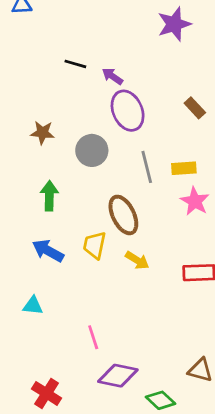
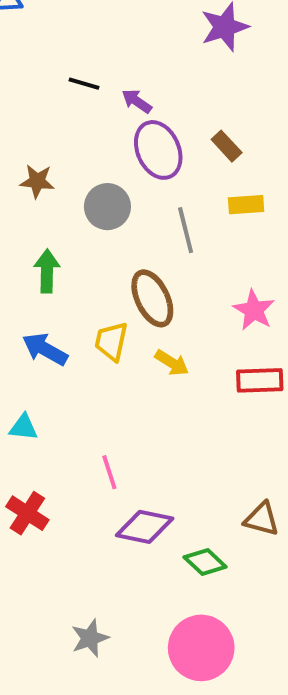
brown rectangle: (195, 108) -> (227, 146), moved
yellow rectangle: (184, 168) -> (246, 205), moved
pink star: (195, 201) -> (254, 310), moved
red cross: (47, 393) -> (27, 513), moved

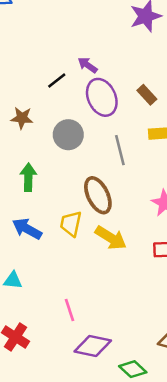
black line: (84, 84) -> (57, 81), moved, turned -54
yellow arrow: (172, 363) -> (111, 238), size x1.4

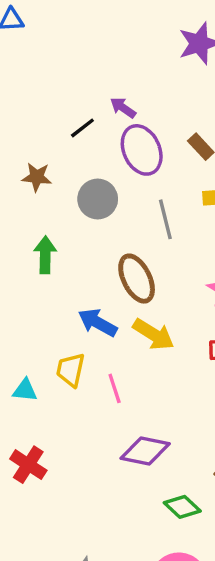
yellow trapezoid: (71, 224) -> (71, 370), moved
blue arrow: (27, 229) -> (98, 323), moved
pink line: (70, 310) -> (115, 388), moved
purple diamond: (93, 346) -> (145, 451), moved

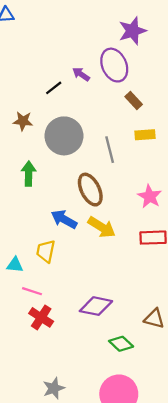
purple ellipse: (142, 150) -> (114, 65), moved
gray circle: (98, 199) -> (64, 136), size x1.4
pink line: (115, 388) -> (32, 291), moved, turned -54
red cross: (28, 465) -> (41, 317), moved

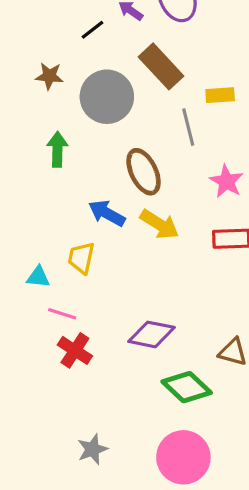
brown rectangle: (134, 100) -> (161, 66), moved, size x1.8
gray line: (110, 150) -> (188, 127), moved
green diamond: (121, 344) -> (187, 387), size x1.4

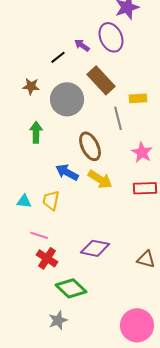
cyan triangle: (38, 277) -> (24, 201), moved
green diamond: (187, 387) -> (71, 288), moved
pink circle: (183, 457) -> (137, 325), moved

